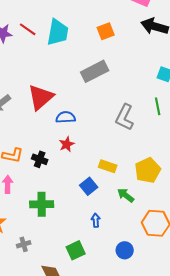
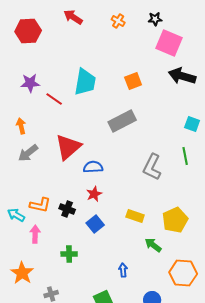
red line: (28, 29) -> (54, 99), moved
blue square: (89, 186) -> (95, 224), moved
green cross: (42, 204) -> (69, 254), size x0.7

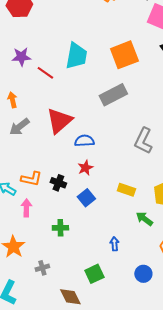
orange square: (133, 81) -> (124, 55), size x1.6

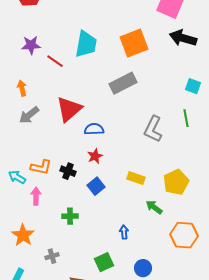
blue circle: (143, 274) -> (143, 268), moved

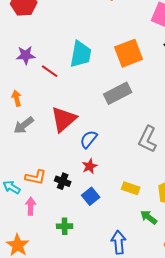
blue semicircle: (94, 129) -> (89, 139), turned -48
blue arrow: (124, 232) -> (119, 242), size x1.6

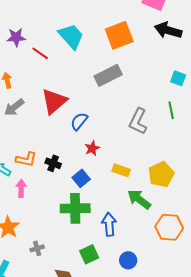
cyan trapezoid: (81, 54) -> (71, 36), turned -52
red star: (90, 166) -> (92, 148), moved
green arrow: (149, 217) -> (139, 199), size x1.4
green cross: (65, 226) -> (75, 208), moved, size x1.8

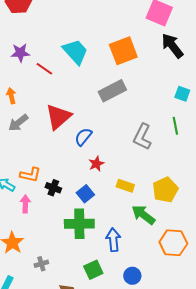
black arrow: (168, 30) -> (172, 46), turned 36
black cross: (53, 163) -> (53, 188), moved

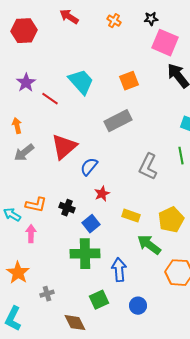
orange square: (123, 51) -> (129, 81), size x0.7
purple star: (20, 53) -> (26, 83), turned -30
black cross: (53, 188) -> (67, 208), moved

